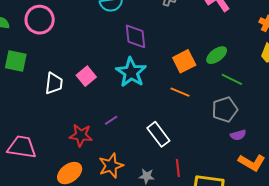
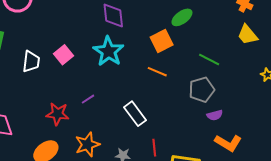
green ellipse: (217, 55) -> (182, 17), moved

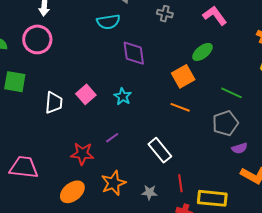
cyan star: (108, 51) -> (123, 96), moved, size x0.6

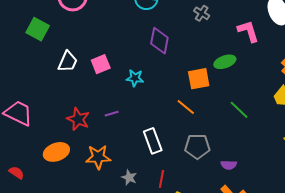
cyan star: (123, 96) -> (135, 78), turned 30
gray pentagon: (225, 123) -> (197, 146), moved

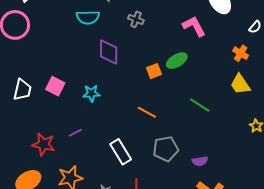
gray cross: (202, 13) -> (136, 19), moved
pink square: (101, 64) -> (55, 86), turned -30
orange square: (199, 79) -> (154, 71), moved, size x0.7

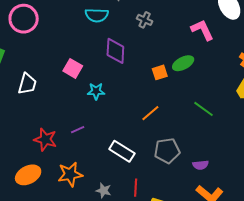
pink square: (55, 86) -> (73, 68), moved
orange line: (147, 112) -> (150, 113), turned -72
white rectangle: (121, 152) -> (122, 151), turned -30

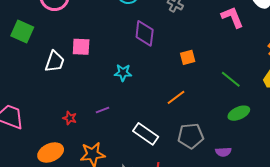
green ellipse: (183, 63) -> (239, 113), moved
pink square: (73, 68) -> (81, 47), moved, turned -30
green line: (203, 109) -> (231, 79), moved
red star: (45, 139) -> (70, 118), size x0.6

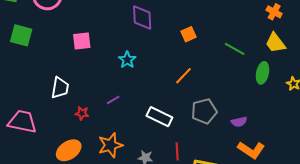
white trapezoid: (55, 62) -> (60, 88), moved
cyan star: (123, 73) -> (127, 60), turned -30
green ellipse: (239, 113) -> (263, 73), moved, turned -45

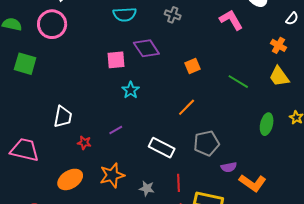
purple diamond: (142, 18) -> (146, 48), turned -32
pink square: (82, 41) -> (116, 60), moved
green ellipse: (263, 73) -> (267, 124), moved
purple semicircle: (239, 122) -> (229, 167), moved

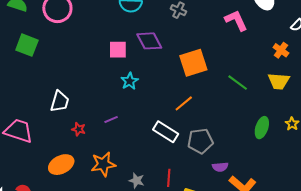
orange square: (192, 66) -> (193, 63), size x1.8
yellow trapezoid: (279, 76) -> (279, 81), turned -55
white rectangle: (162, 148) -> (166, 132), moved

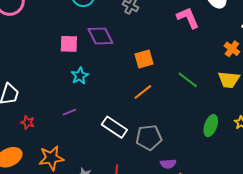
orange square: (193, 63) -> (144, 59), size x0.7
orange line: (184, 103) -> (143, 92), moved
purple line: (111, 119) -> (69, 112), moved

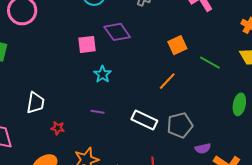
orange square: (144, 59) -> (177, 45), moved
purple line: (69, 112) -> (97, 112), turned 40

